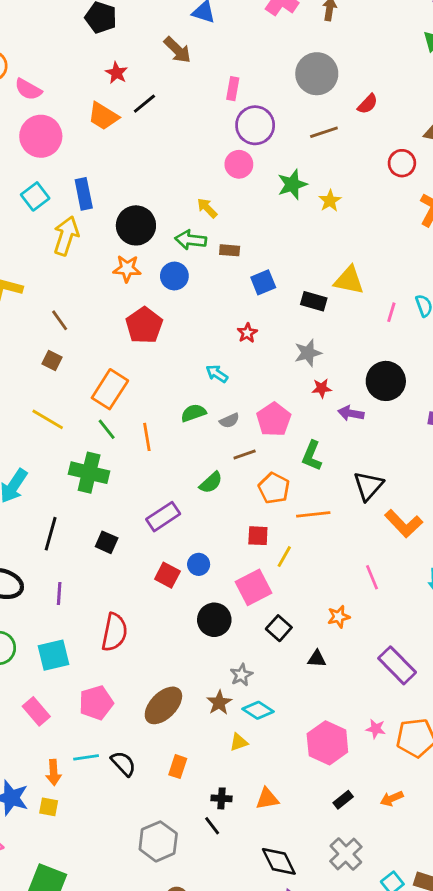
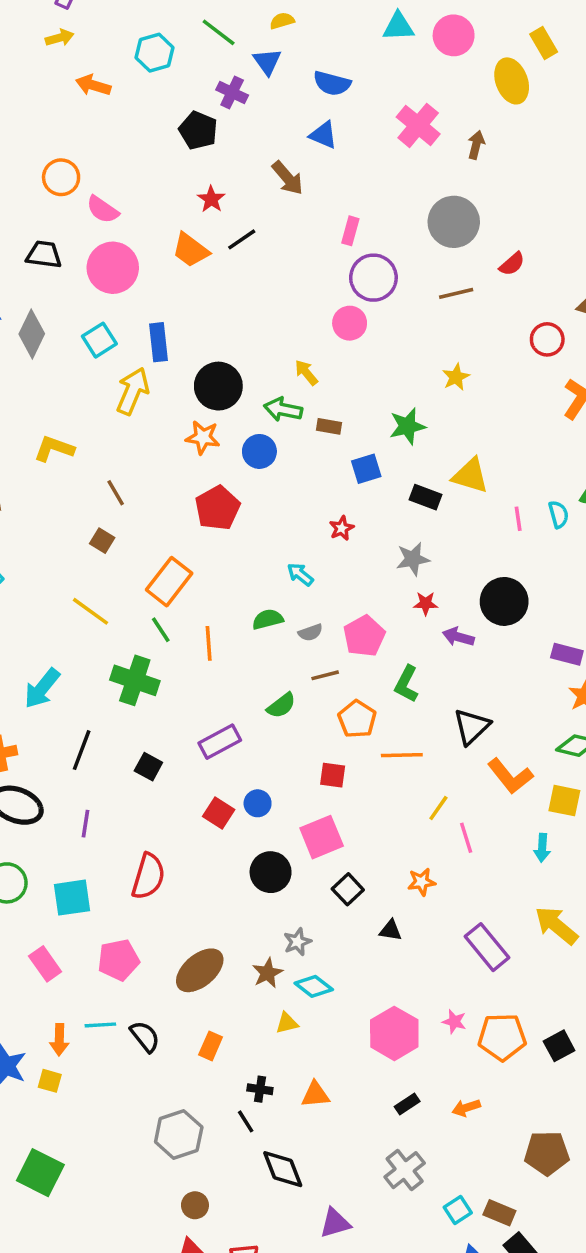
green star: (292, 184) -> (407, 426), moved
pink line: (391, 312) -> (518, 519), turned -30
yellow line: (284, 557) -> (438, 808), moved
black diamond: (279, 861) -> (283, 1169), moved

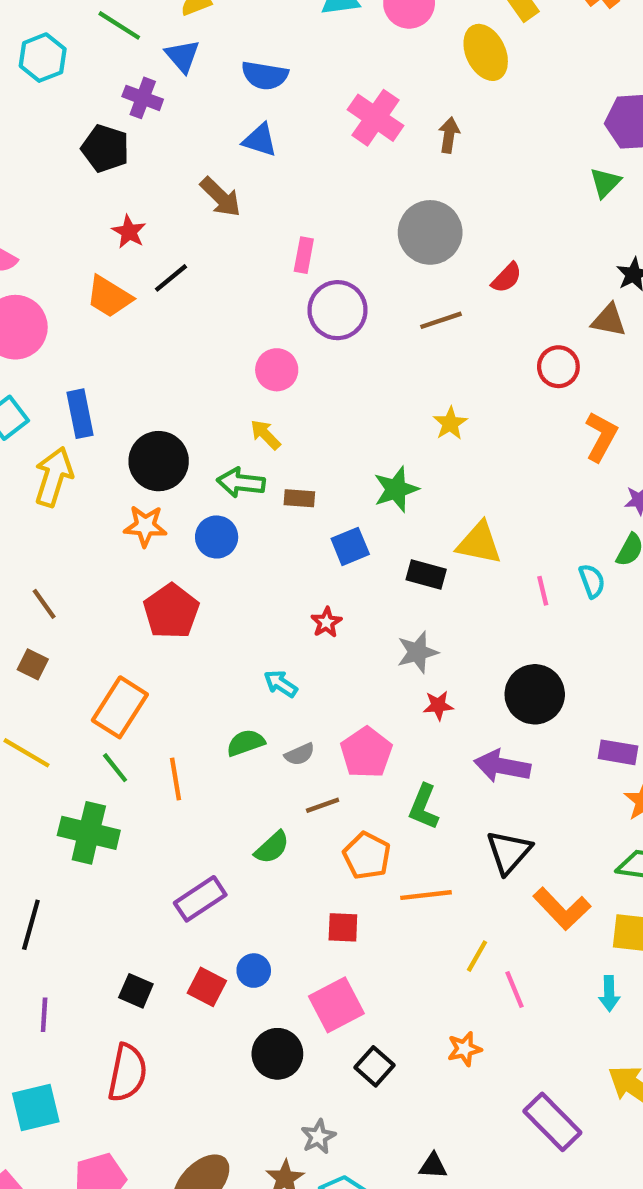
pink circle: (350, 323) -> (277, 370), moved
purple arrow: (458, 637) -> (502, 766), moved, size x1.4
black square: (148, 767) -> (136, 991), moved
black triangle: (390, 930) -> (433, 1166), moved

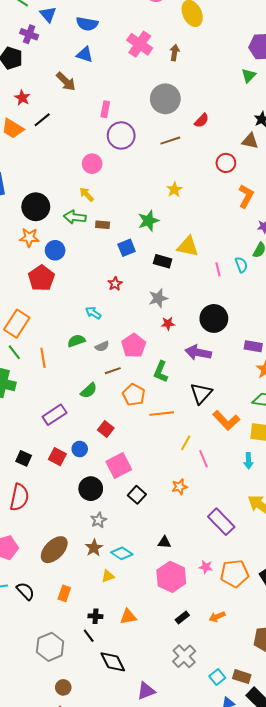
blue circle: (217, 537) -> (55, 250), moved
red square: (343, 927) -> (106, 429), moved, turned 35
gray star: (318, 1137) -> (99, 520), moved

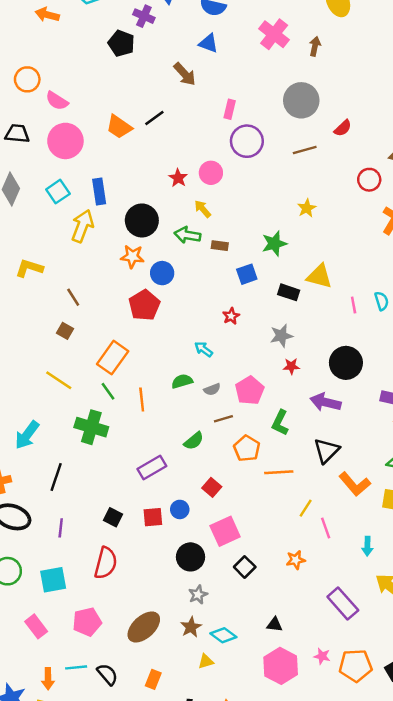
red star: (22, 98) -> (178, 178), moved
red square: (57, 457) -> (153, 517), turned -36
cyan arrow: (249, 461) -> (367, 546), moved

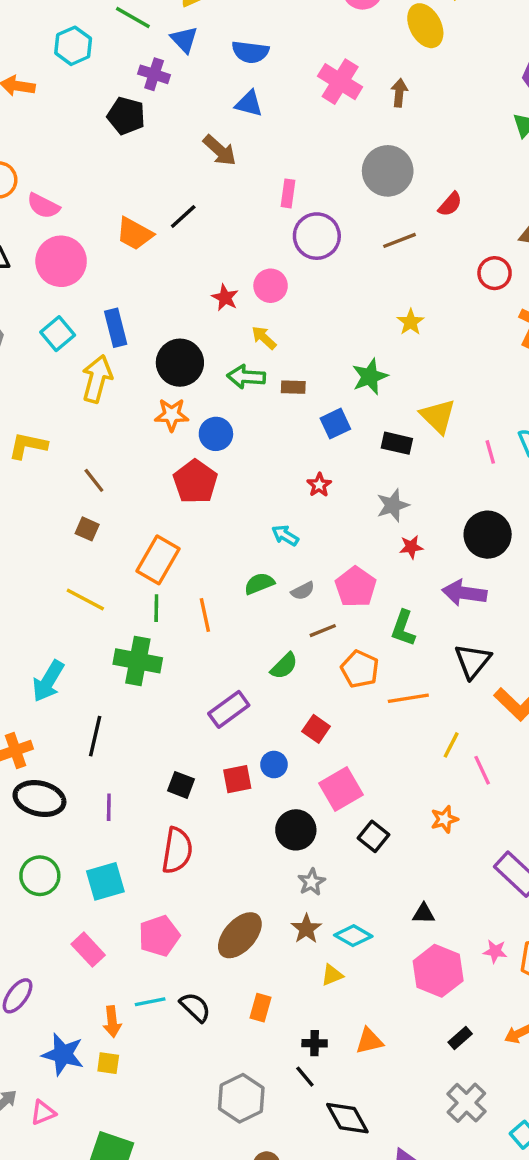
yellow triangle: (319, 276) -> (438, 416), turned 36
green line: (108, 391) -> (156, 608), turned 42

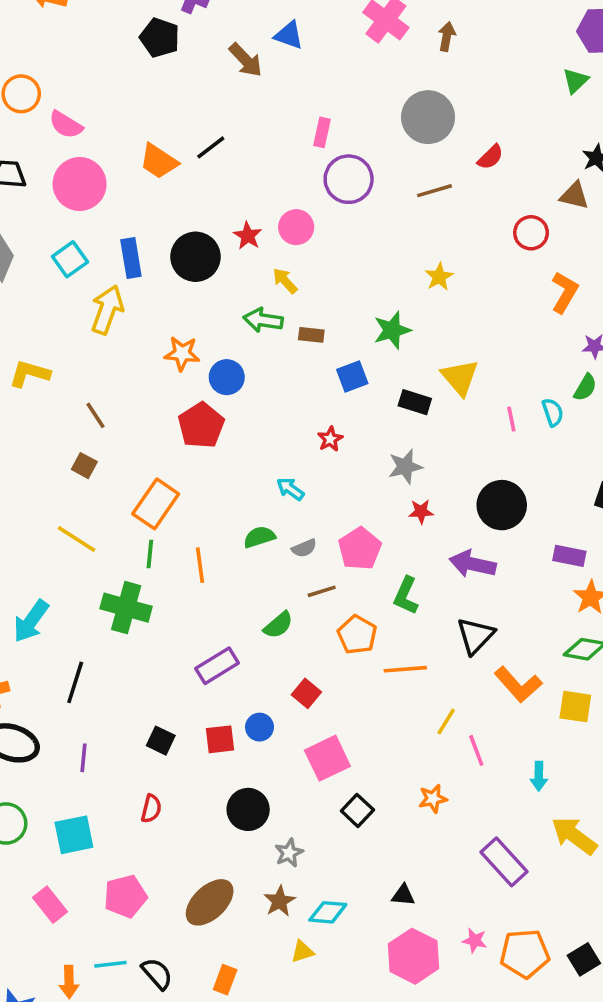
brown arrow: (220, 150) -> (246, 60), moved
black circle: (180, 363) -> (195, 257), moved
black circle: (296, 830) -> (248, 809), moved
red semicircle: (177, 850) -> (151, 809), size x0.6
cyan diamond: (353, 936) -> (328, 912), turned -30

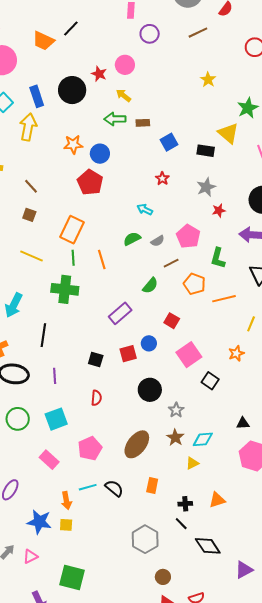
purple circle: (349, 179) -> (150, 34), size x0.7
green star: (392, 330) -> (248, 108), moved
orange star: (433, 799) -> (236, 353), moved

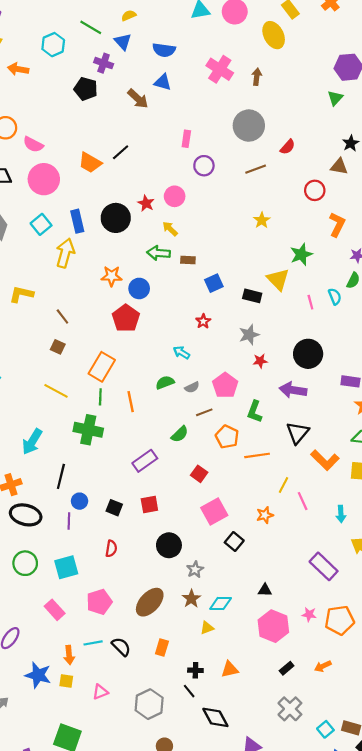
blue circle: (149, 343) -> (80, 501), moved
pink triangle: (30, 557) -> (100, 692), moved

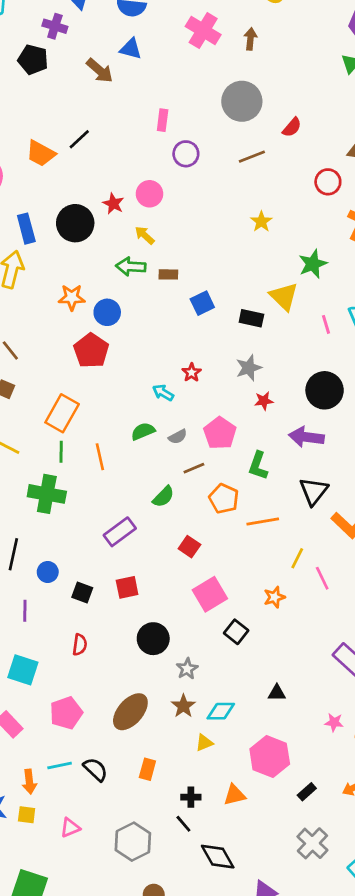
red star: (203, 321) -> (192, 372), moved
blue circle: (80, 501) -> (48, 572), moved
cyan square: (66, 567) -> (23, 670), turned 35
pink hexagon: (273, 626) -> (270, 756), moved

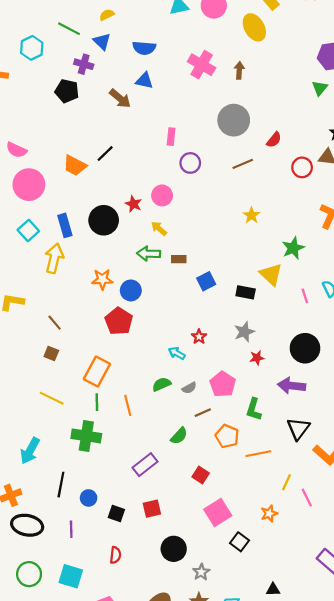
red circle: (328, 182) -> (302, 167), moved

